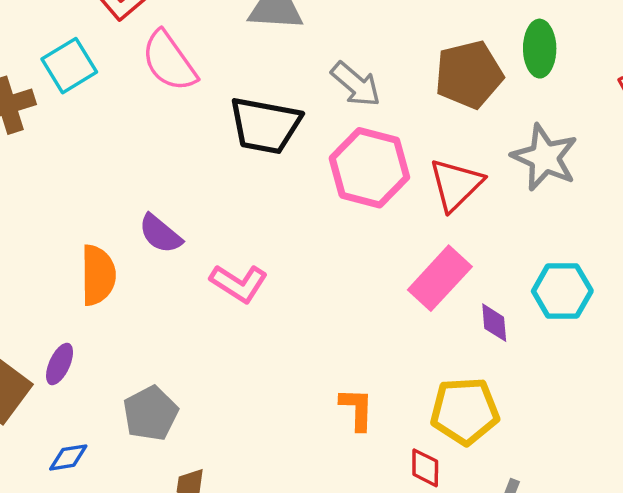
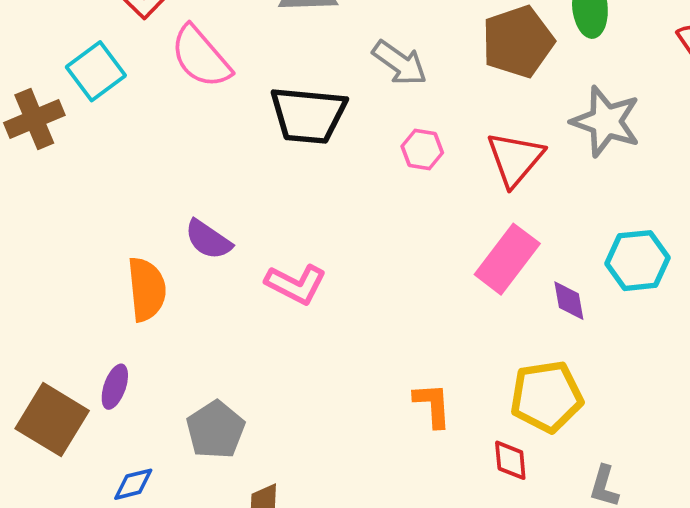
pink hexagon: (369, 168) -> (422, 149), size x0.5

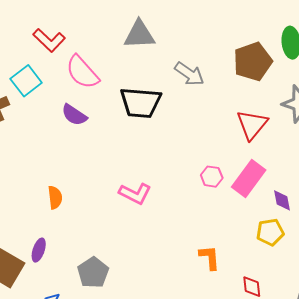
pink hexagon: (422, 149) -> (212, 177), moved
purple semicircle: (208, 240) -> (74, 115), moved
orange semicircle: (147, 289) -> (55, 197), size x0.7
yellow pentagon: (546, 397) -> (270, 232), moved, size x0.7

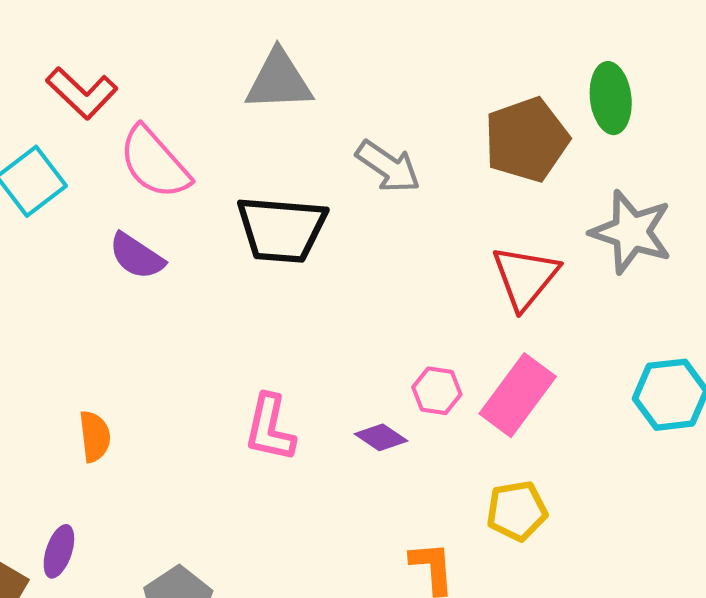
pink L-shape: (135, 194) -> (270, 428), turned 76
purple diamond: (282, 200) -> (381, 437), moved, turned -45
yellow pentagon: (270, 232) -> (517, 511), moved

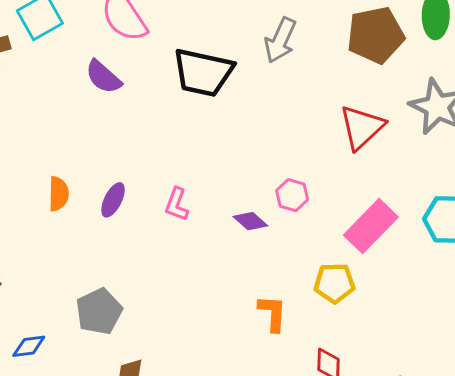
gray arrow: (388, 167) -> (280, 40), turned 72
pink rectangle: (518, 395) -> (371, 226), moved
pink L-shape: (270, 428) -> (177, 204), size x0.7
purple ellipse: (59, 551) -> (113, 200), moved

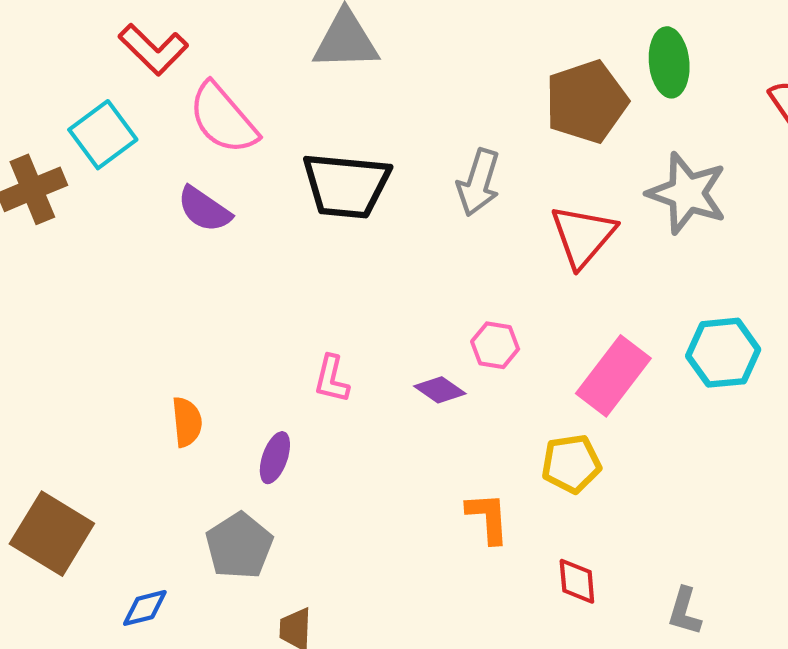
gray arrow: (280, 40) -> (478, 182), moved
orange semicircle: (59, 194) -> (187, 422), moved
purple ellipse: (113, 200) -> (275, 458), moved

